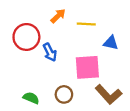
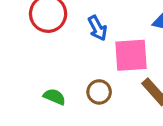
blue arrow: (50, 52) -> (98, 28), moved

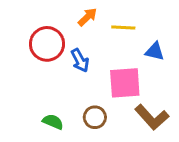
blue arrow: (98, 28) -> (80, 60), moved

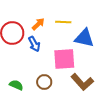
orange arrow: (87, 17) -> (38, 24), moved
blue triangle: (155, 51) -> (84, 38), size x1.5

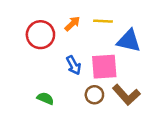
blue arrow: (34, 44) -> (74, 65), moved
brown circle: (44, 82) -> (94, 95), moved

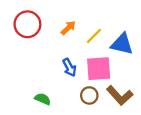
yellow line: (103, 21) -> (94, 36), moved, turned -48
red circle: (40, 35) -> (27, 24), moved

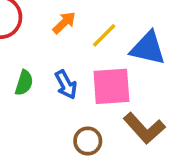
brown circle: (89, 95) -> (88, 141), moved
green semicircle: (43, 99) -> (24, 83), moved, turned 84

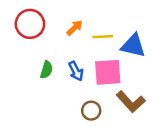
yellow line: (104, 35) -> (103, 37), turned 42

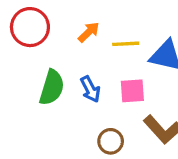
green semicircle: (47, 70) -> (52, 88), size x1.5
pink square: (108, 72) -> (132, 91), size x0.7

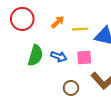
blue arrow: (90, 89) -> (59, 56), turned -42

